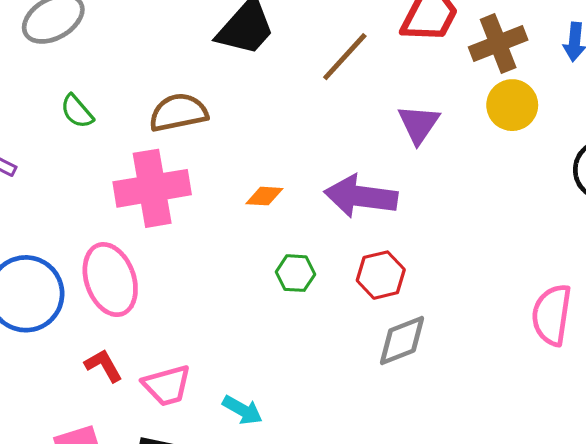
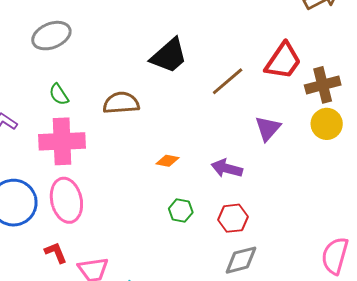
pink cross: (152, 188) -> (62, 141), moved
purple arrow: (361, 196) -> (227, 168), size x0.7

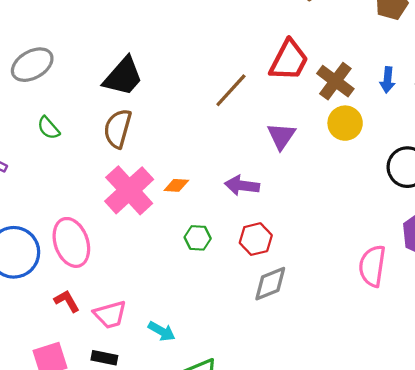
black trapezoid: (169, 56) -> (123, 76), moved
brown cross: (323, 85) -> (335, 81), turned -32
brown semicircle: (121, 103) -> (118, 129), turned -63
pink cross: (62, 141) -> (129, 190), moved, turned -33

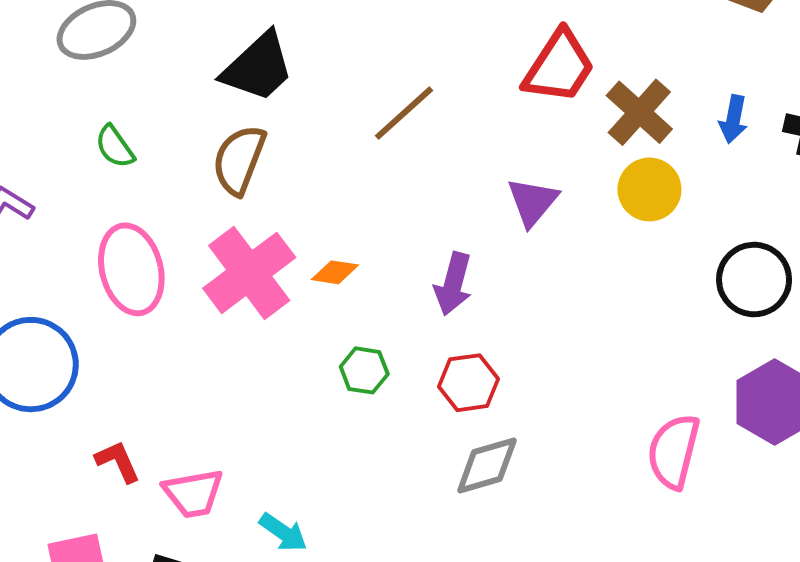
brown line: (231, 90) -> (404, 113), moved
purple arrow: (242, 185) -> (453, 284), turned -88
pink ellipse: (71, 242) -> (131, 269), moved

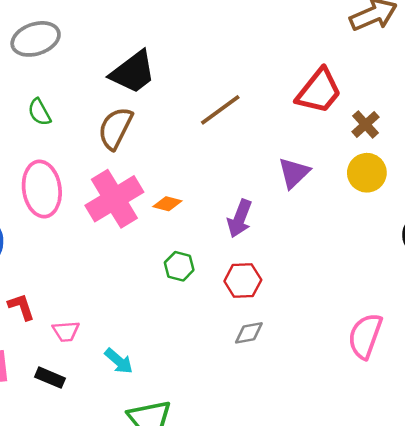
brown cross: (639, 112) -> (366, 124), size x0.7
gray diamond: (487, 465) -> (249, 333), size x0.7
pink trapezoid: (193, 493) -> (66, 331), size x0.7

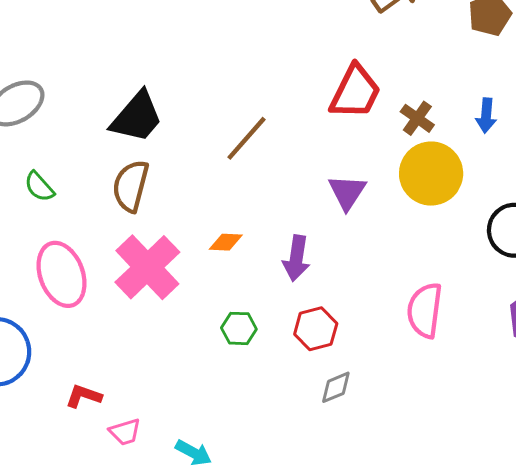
yellow circle: (367, 173) -> (431, 174), size x1.4
orange diamond: (167, 204) -> (226, 242), moved
red L-shape: (21, 307) -> (84, 396), moved, turned -40
pink semicircle: (365, 336) -> (425, 310), moved

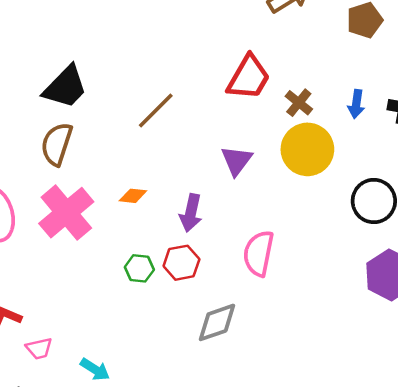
pink semicircle: (425, 310) -> (259, 253), moved
red hexagon: (316, 329) -> (181, 263), moved
gray diamond: (336, 387) -> (217, 322), size x1.5

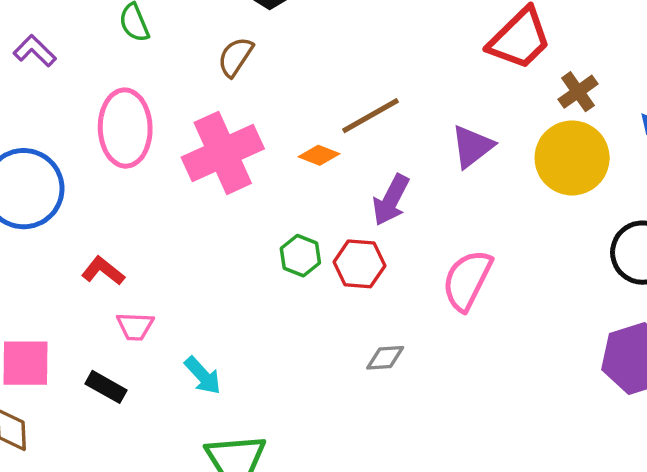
brown line: (156, 110) -> (370, 116), moved
brown semicircle: (57, 144) -> (235, 57), size x0.7
gray diamond: (217, 322) -> (385, 358), size x0.6

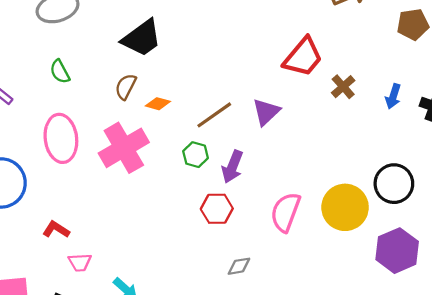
purple triangle: (472, 146) -> (266, 112), moved
orange diamond: (319, 155) -> (158, 104), moved
yellow circle: (572, 158) -> (345, 207), moved
green hexagon: (300, 256) -> (196, 155), moved

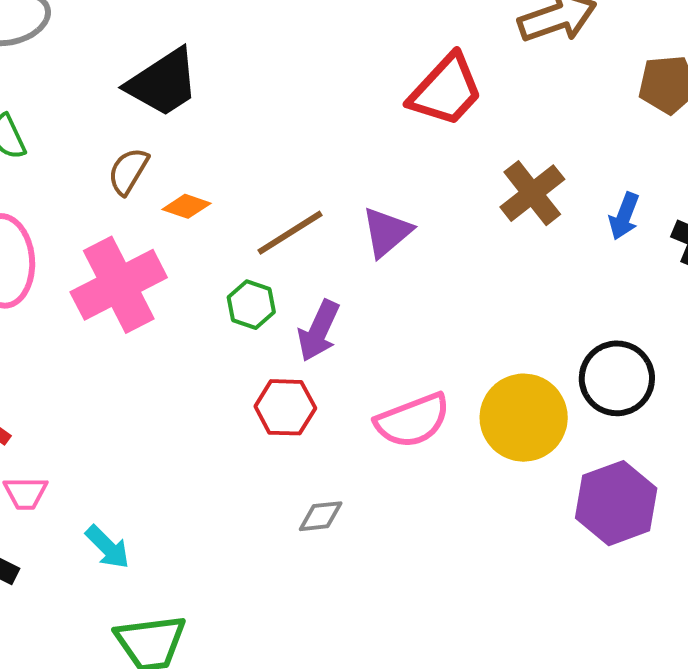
red trapezoid: (303, 57) -> (446, 90), moved
brown cross: (343, 87) -> (532, 193), size x1.4
pink semicircle: (285, 212) -> (413, 420), turned -135

